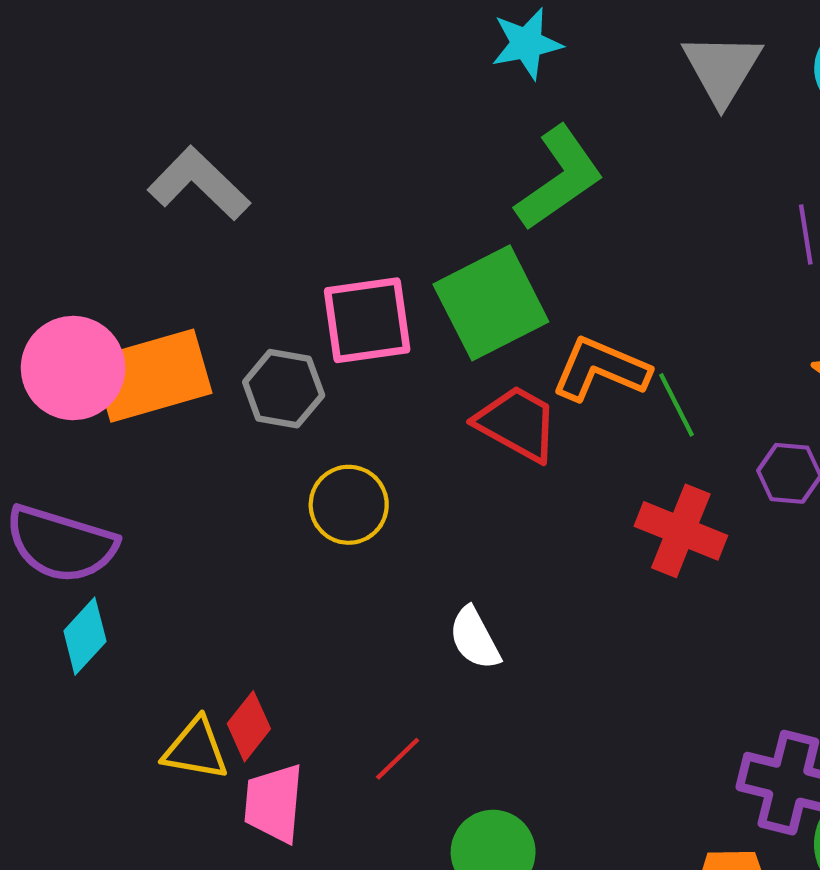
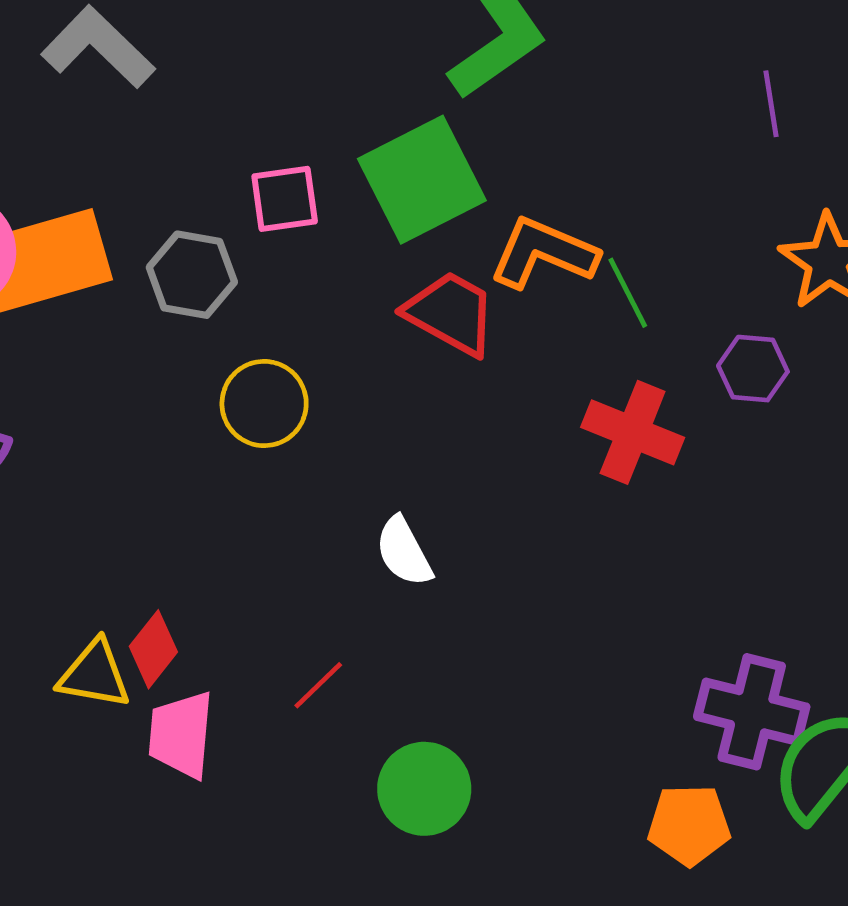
pink square: (367, 320) -> (285, 199), size x0.7

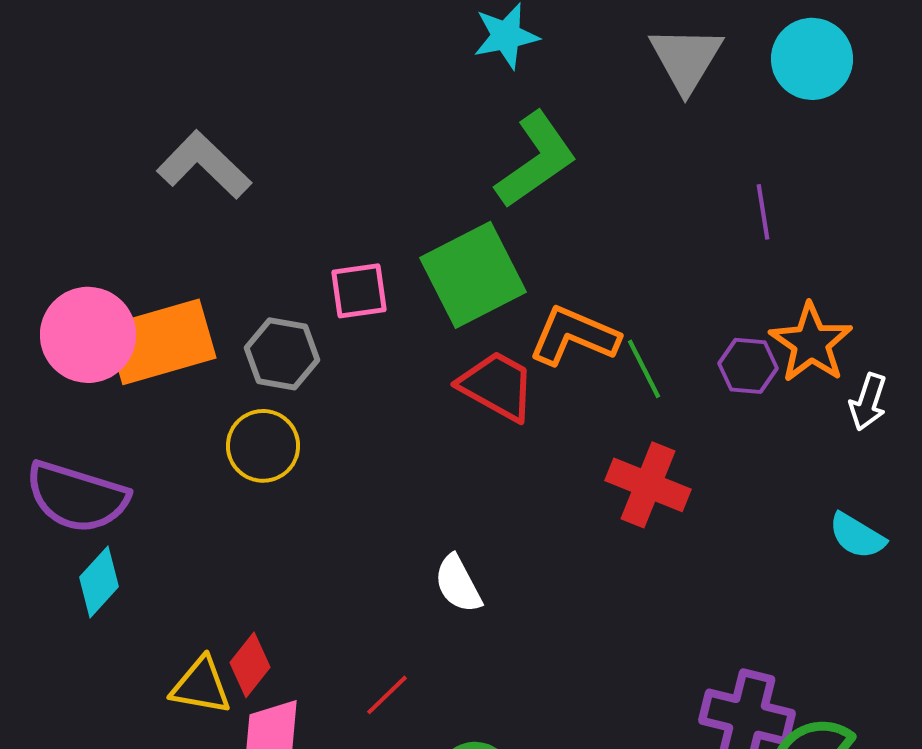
purple hexagon: (753, 369) -> (748, 366), moved
yellow circle: (264, 404) -> (263, 446), moved

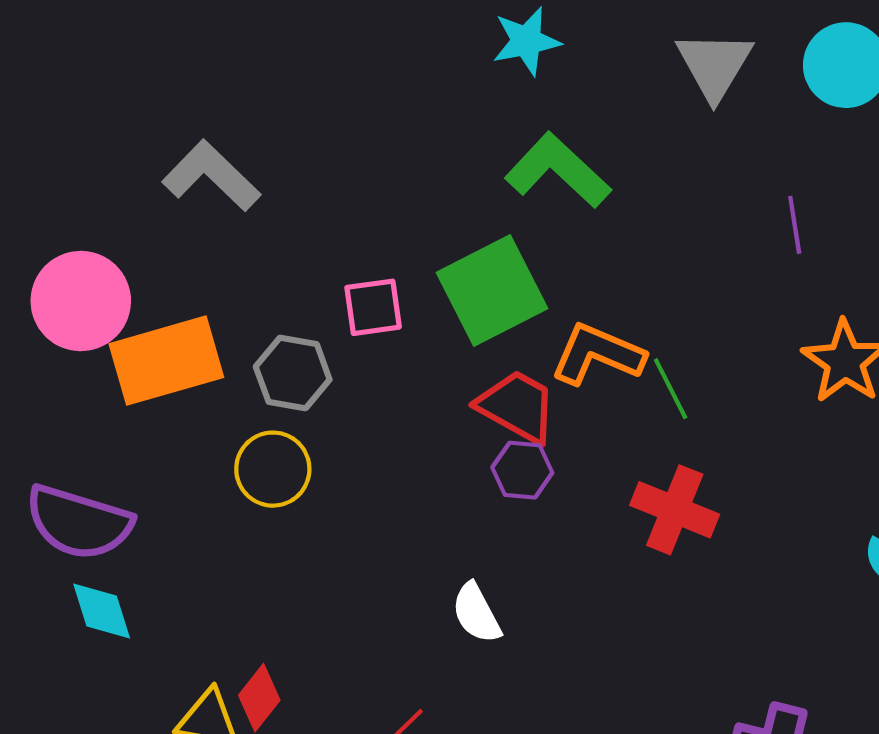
green L-shape: (536, 160) -> (558, 171), turned -102
pink circle: (88, 335) -> (81, 301), moved
purple hexagon: (748, 366) -> (522, 470), moved
cyan diamond: (99, 582) -> (102, 611), turned -60

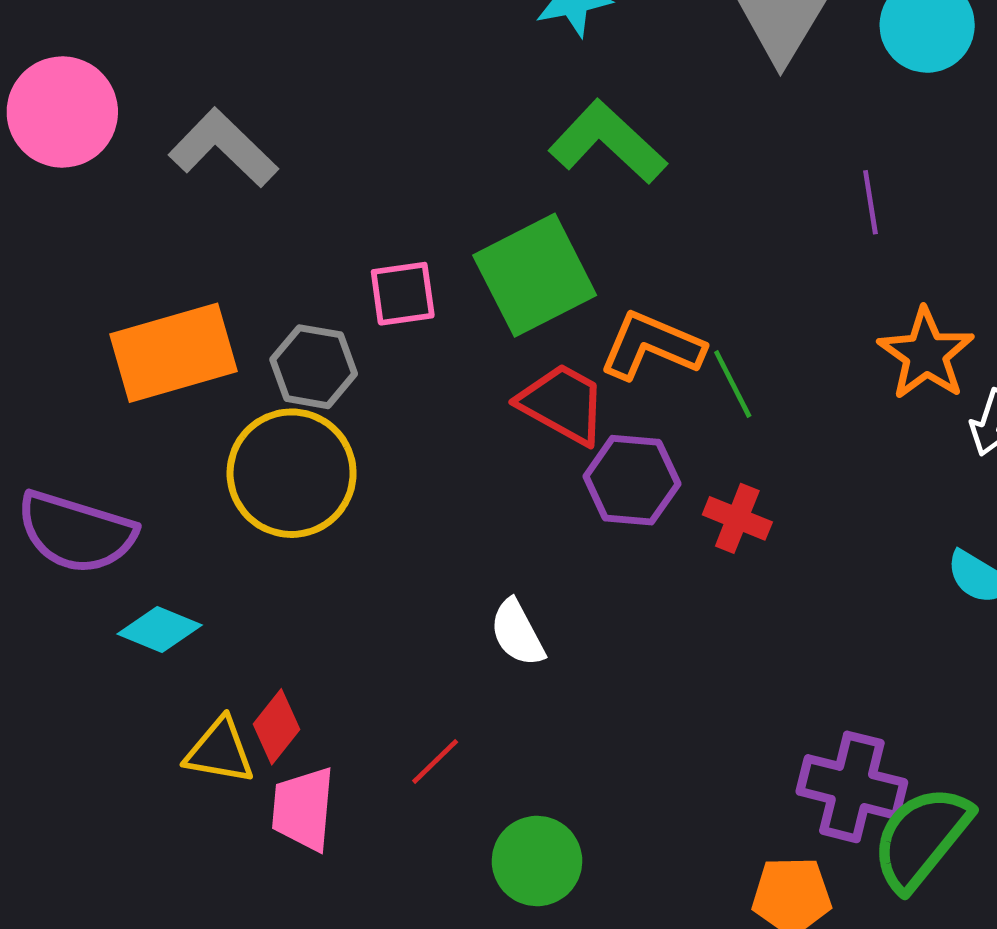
pink circle: (81, 301) -> (62, 112), moved
yellow circle: (273, 469) -> (292, 473), size x1.5
purple hexagon: (522, 470) -> (632, 480), moved, size x1.4
red cross: (675, 510) -> (737, 518), size x0.7
cyan diamond: (102, 611) -> (160, 629), moved, turned -50

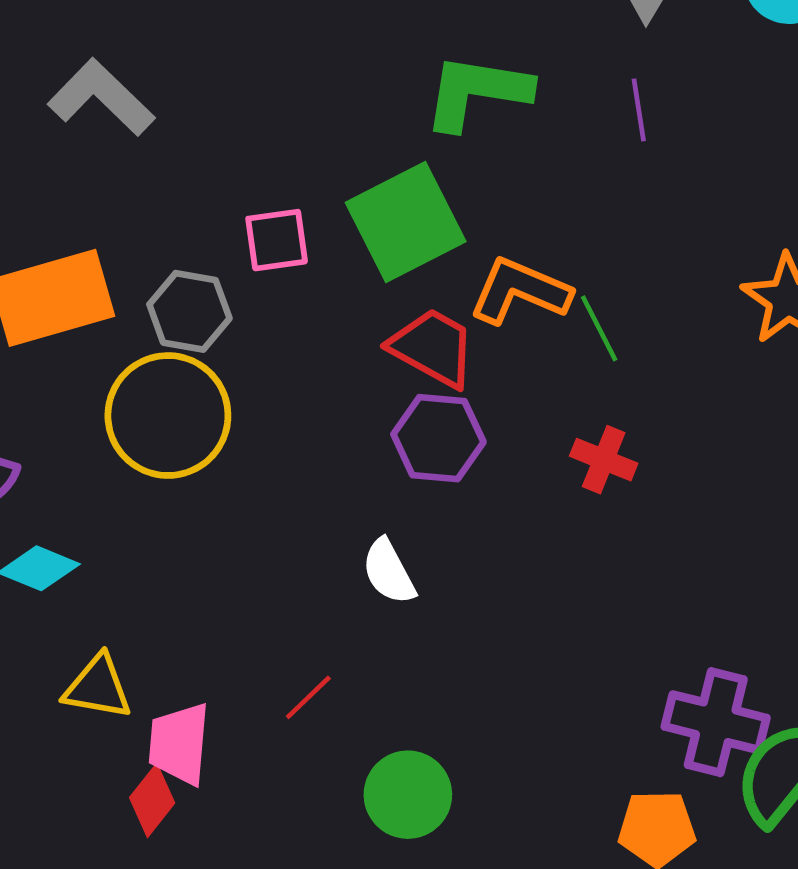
green L-shape: (608, 142) -> (477, 92), turned -34
purple line: (870, 202) -> (639, 110), moved
purple hexagon: (632, 480) -> (438, 438), moved
red diamond: (276, 727) -> (152, 800), moved

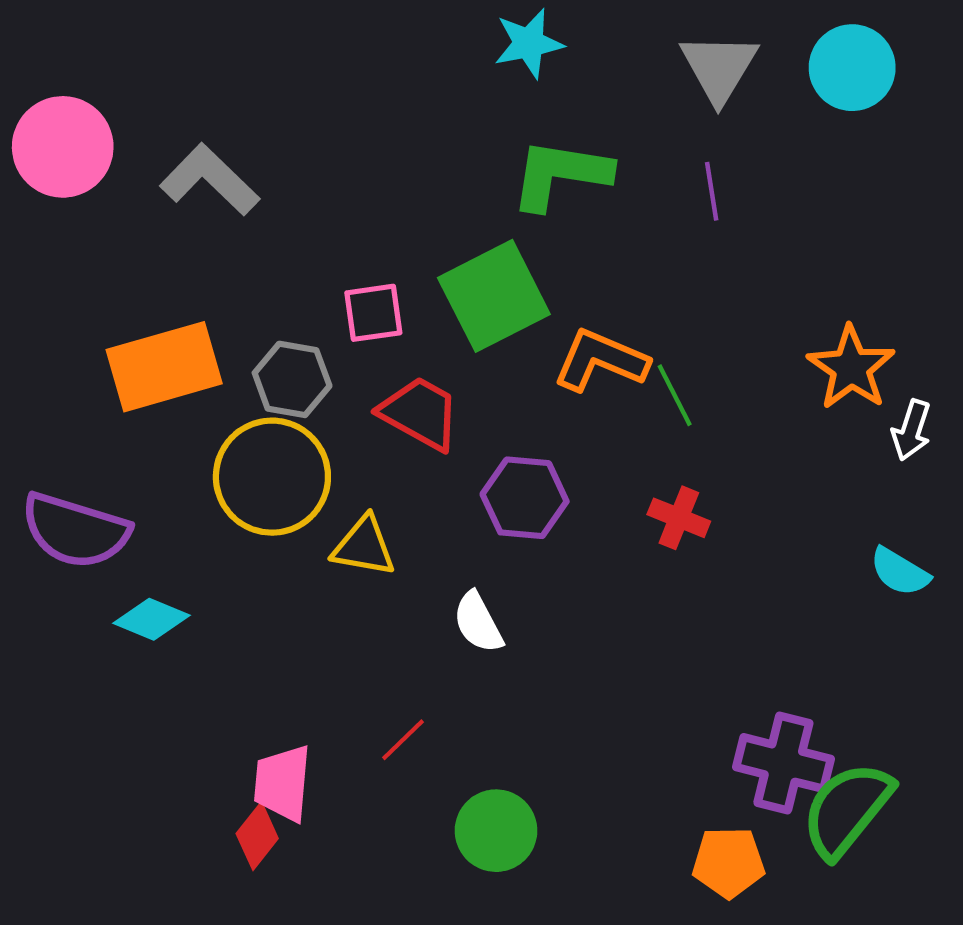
red trapezoid: (433, 348) -> (420, 413), moved
yellow triangle: (98, 687) -> (364, 546), moved

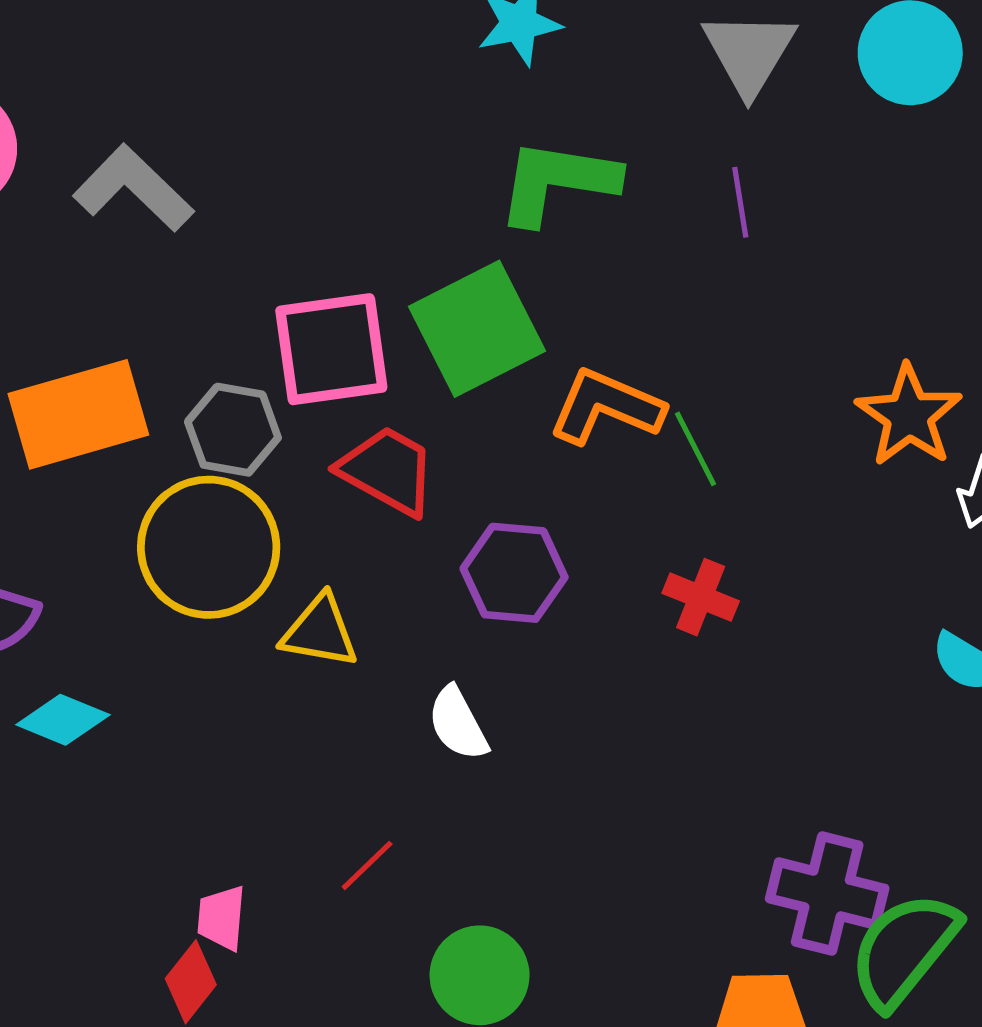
pink square: (373, 313) -> (331, 349), size x1.6
pink trapezoid: (283, 783) -> (221, 918), size x0.7

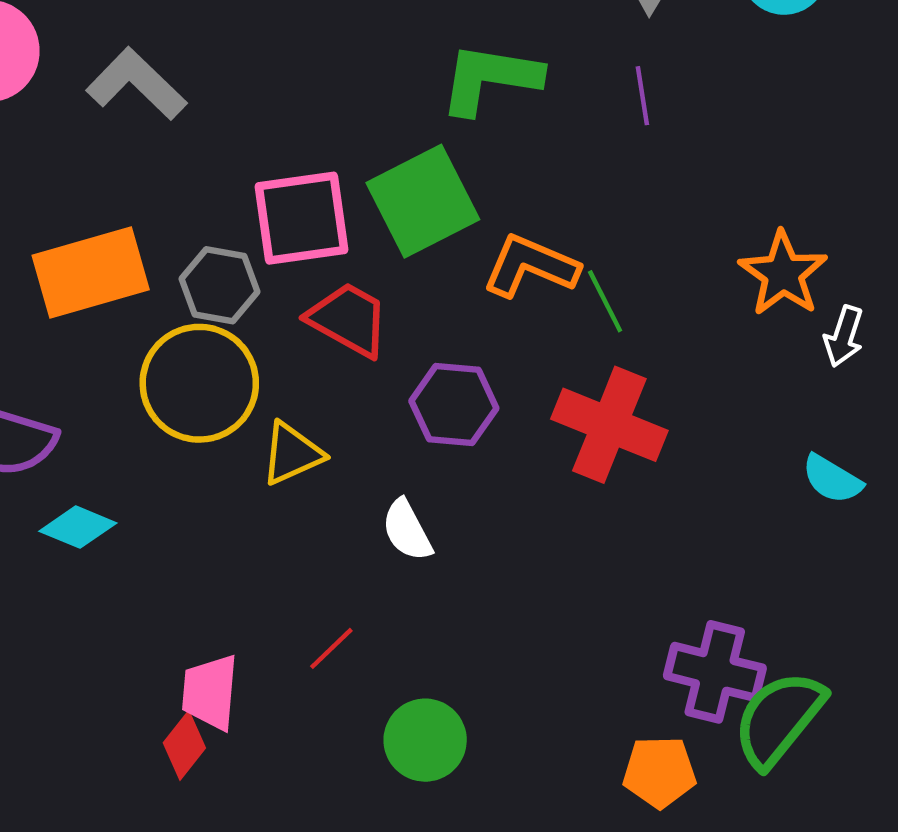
red cross: (701, 597) -> (609, 425), size x1.8
yellow triangle: (320, 632) -> (292, 454), turned -34
pink trapezoid: (221, 918) -> (210, 692), size x1.4

